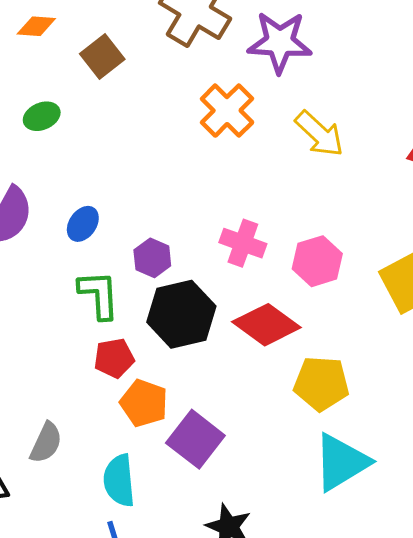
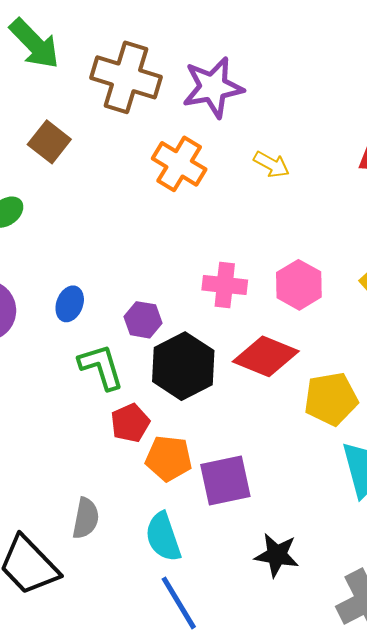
yellow arrow: (319, 134) -> (271, 164), size x0.7
purple square: (195, 439) -> (225, 480), turned -36

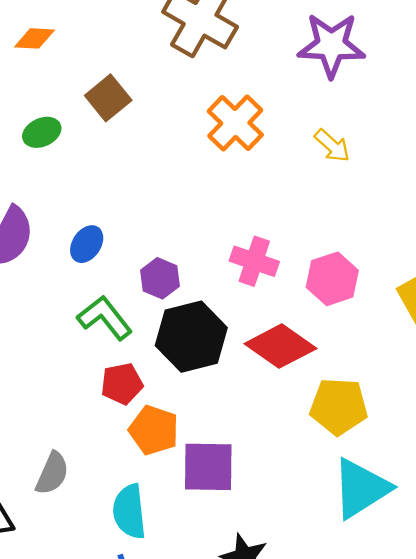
purple star: (213, 87) -> (331, 45), moved
brown square: (49, 142) -> (108, 98), moved
green L-shape: (101, 367) -> (105, 318), turned -34

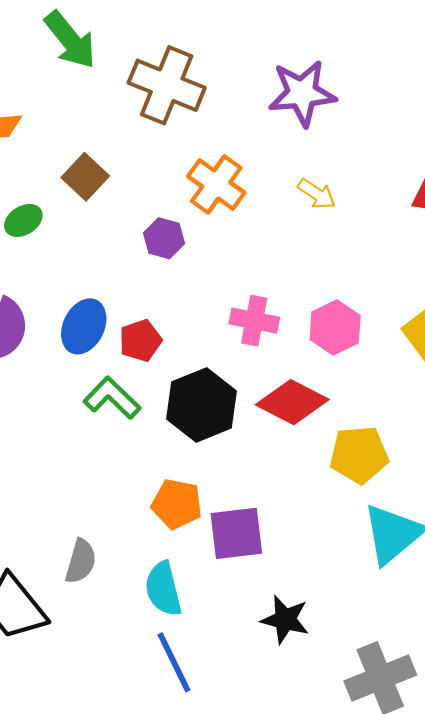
blue ellipse: (87, 244) -> (84, 326), size x1.4
purple hexagon: (160, 278) -> (164, 238), moved
red pentagon: (122, 384) -> (140, 341), moved

